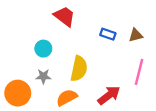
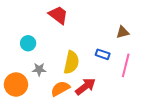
blue rectangle: (108, 34) -> (103, 54), moved
cyan circle: (43, 49) -> (28, 43), moved
red arrow: (109, 95) -> (85, 87), moved

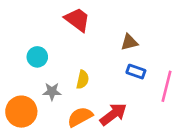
brown triangle: (123, 32) -> (129, 42), moved
yellow semicircle: (71, 62) -> (83, 80), moved, size x0.6

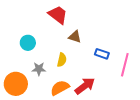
brown triangle: (129, 42) -> (75, 37), moved, turned 32

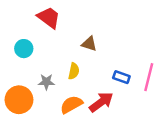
red trapezoid: (58, 15) -> (49, 18), moved
cyan circle: (28, 43) -> (24, 49), moved
blue rectangle: (102, 54) -> (121, 77), moved

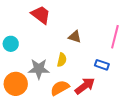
cyan circle: (24, 49) -> (11, 44), moved
pink line: (149, 77) -> (115, 37), moved
gray star: (46, 82) -> (39, 69), size x1.5

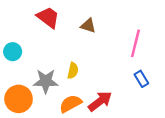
brown triangle: (75, 37) -> (88, 26), moved
blue rectangle: (102, 65) -> (141, 79), moved, turned 40

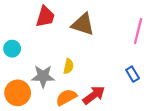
red trapezoid: (48, 17) -> (45, 17), turned 70
brown triangle: (88, 26) -> (83, 24), size x1.6
pink line: (135, 43) -> (138, 31), moved

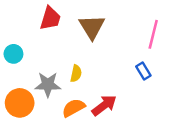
brown triangle: (83, 24) -> (92, 27), turned 40
blue rectangle: (133, 74) -> (143, 71), moved

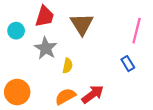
cyan circle: (13, 54) -> (16, 31), moved
gray star: (48, 85) -> (46, 48), moved, turned 30

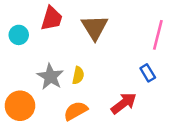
gray star: (46, 48) -> (50, 77), moved
red arrow: (93, 94) -> (124, 103), moved

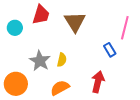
blue rectangle: (148, 73) -> (110, 50), moved
red arrow: (124, 103) -> (98, 82), turned -40

